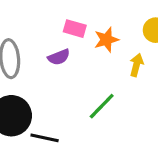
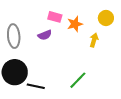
green line: (102, 106) -> (78, 80), moved

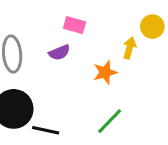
orange star: (75, 24) -> (105, 72), moved
yellow arrow: (94, 40) -> (129, 48), moved

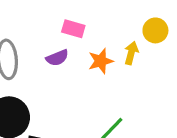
orange star: (105, 72) -> (101, 61), moved

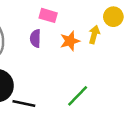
purple semicircle: (57, 58) -> (35, 38), turned 114

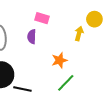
orange star: (70, 41) -> (59, 60), moved

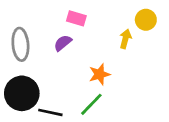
purple semicircle: (32, 37) -> (63, 43), turned 48
green line: (66, 83) -> (91, 104), moved

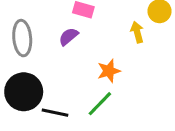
yellow arrow: (125, 39) -> (137, 32), turned -30

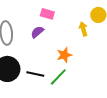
black line: (55, 113) -> (35, 74), moved

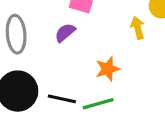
green line: (58, 77) -> (98, 104), turned 30

